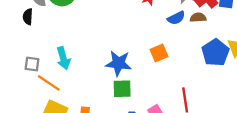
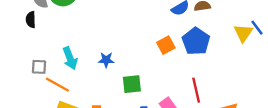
blue pentagon: (215, 53) -> (196, 41), moved
blue star: (118, 63) -> (106, 60), moved, size x0.6

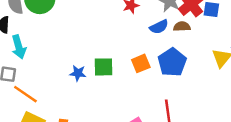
cyan arrow: (70, 58) -> (19, 47), moved
green square: (132, 84) -> (103, 67), moved

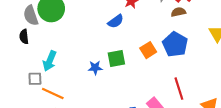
blue semicircle: (159, 27) -> (116, 21), moved
cyan arrow: (19, 47) -> (50, 61), moved, turned 48

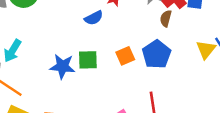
brown semicircle: (178, 12) -> (166, 18), turned -72
blue star: (95, 68) -> (62, 66), size x1.5

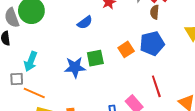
blue semicircle: (94, 18) -> (85, 22), moved
blue pentagon: (156, 54) -> (152, 44), turned 30

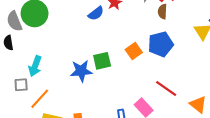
blue semicircle: (85, 22) -> (96, 13), moved
red line: (156, 86) -> (166, 88), turned -35
orange line: (34, 93) -> (40, 99), turned -70

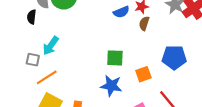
brown semicircle: (162, 12) -> (144, 23), moved
orange square: (134, 51) -> (143, 74), moved
blue star: (81, 71) -> (111, 86), moved

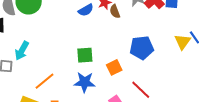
brown semicircle: (144, 23) -> (115, 11), moved, turned -32
orange line: (47, 77) -> (45, 81), moved

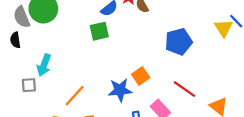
green square: (85, 55) -> (99, 31), moved
orange square: (114, 67) -> (141, 76), moved

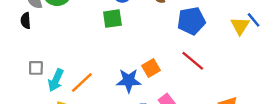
blue pentagon: (179, 42) -> (191, 21), moved
cyan arrow: (44, 65) -> (56, 80), moved
red line: (184, 89) -> (193, 61), moved

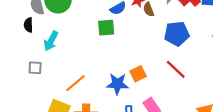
cyan arrow: (56, 80) -> (51, 41), moved

